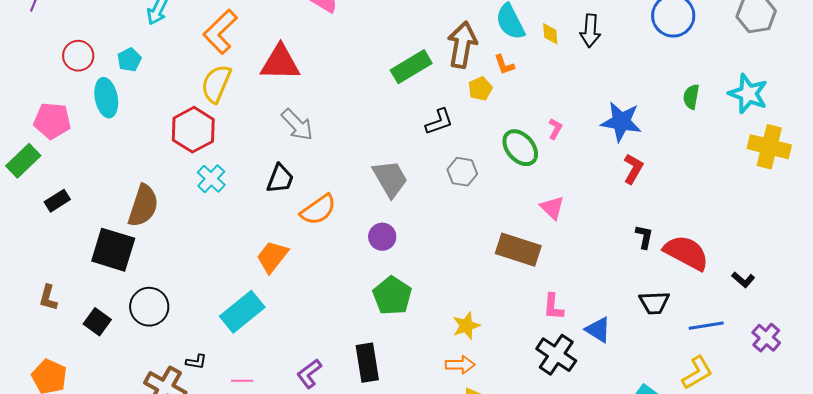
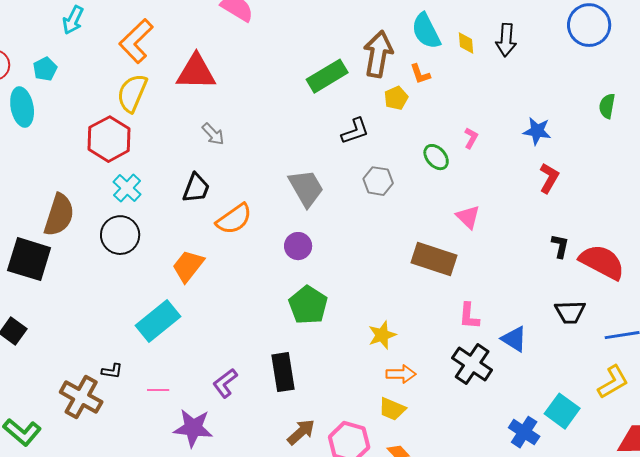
blue star: (621, 122) -> (537, 131), size x0.7
gray arrow: (297, 125) -> (213, 134), size x0.7
green ellipse: (520, 148) -> (436, 157), size x0.7
black circle: (149, 307) -> (120, 235), moved
orange arrow: (460, 365) -> (401, 374), moved

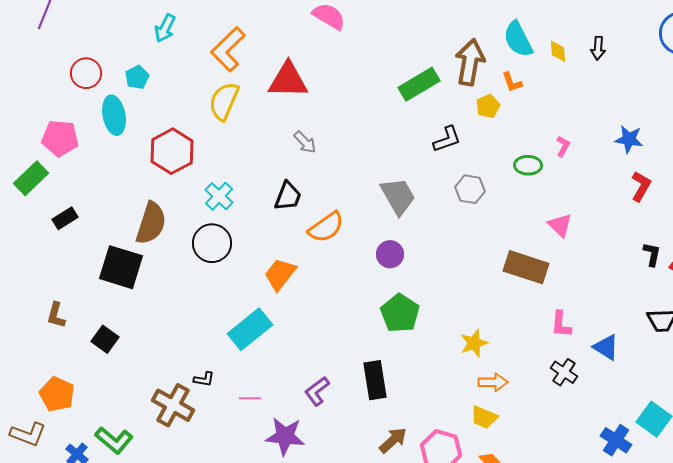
black arrow: (506, 40) -> (598, 48), size x0.7
red hexagon: (109, 139) -> (172, 151), moved
green ellipse: (436, 157) -> (528, 165), turned -48
black cross: (472, 364) -> (564, 372), size x0.7

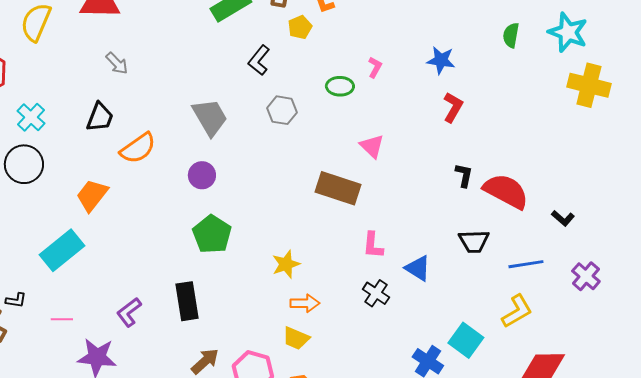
black L-shape: (447, 139) -> (259, 60), turned 148

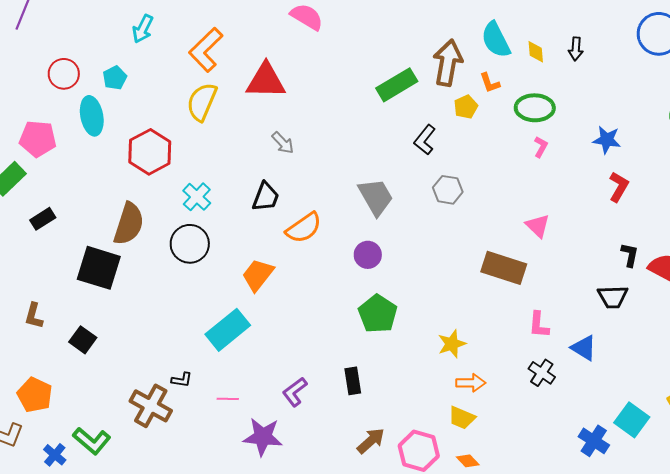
green ellipse: (340, 86) -> (535, 108), moved, size x1.4
black trapezoid: (474, 241) -> (613, 297), moved
black rectangle: (187, 301) -> (353, 381), size x0.7

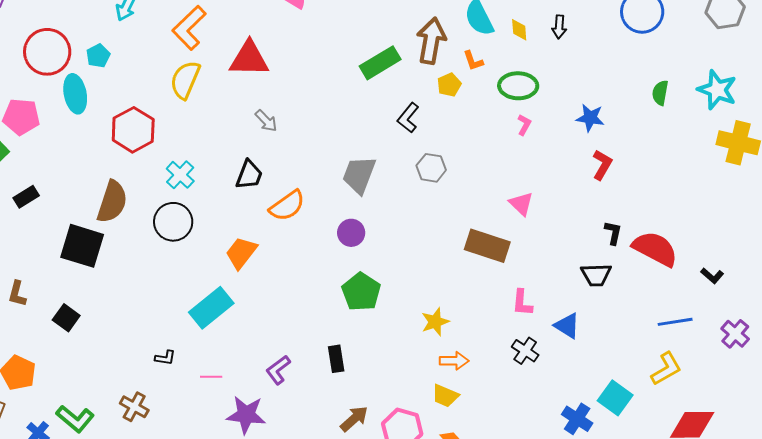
red circle: (64, 74) -> (47, 52), size x1.5
gray trapezoid: (376, 197) -> (359, 175), turned -129
brown cross: (151, 406) -> (134, 407), moved, size x0.7

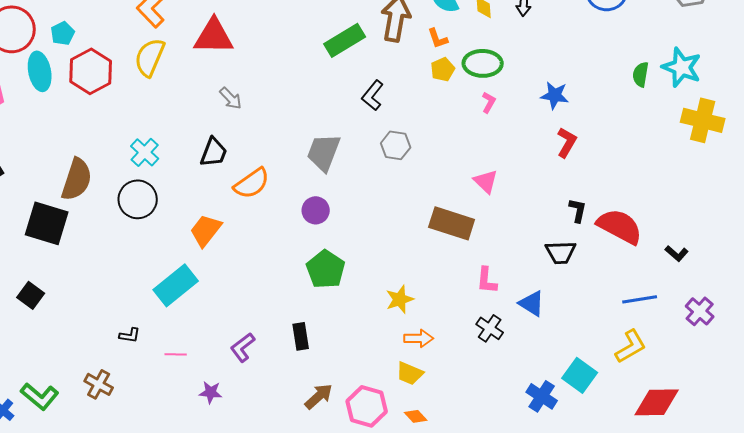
yellow pentagon: (449, 85) -> (443, 69), moved
green semicircle: (660, 93) -> (641, 74), moved
red hexagon: (133, 130) -> (91, 71), moved
purple star: (246, 415) -> (211, 392), size x0.6

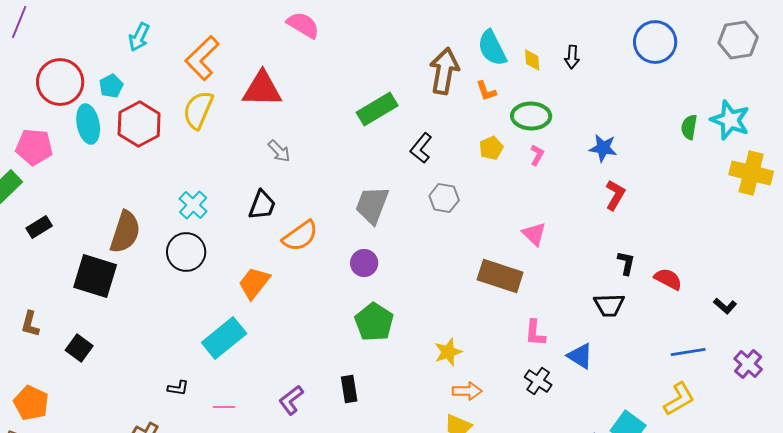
green rectangle: (345, 40) -> (377, 109), moved
yellow pentagon: (443, 69) -> (491, 148), moved
red semicircle: (620, 226) -> (668, 279), size x0.6

